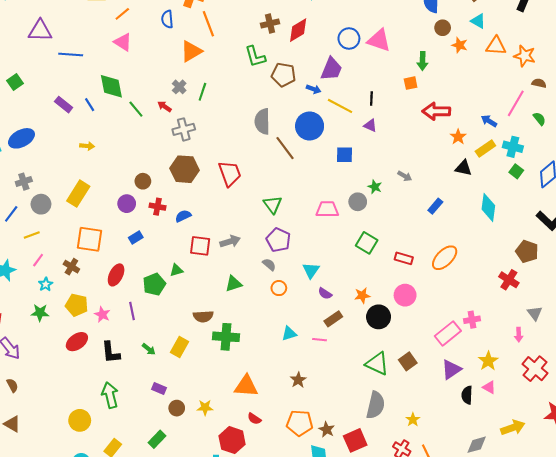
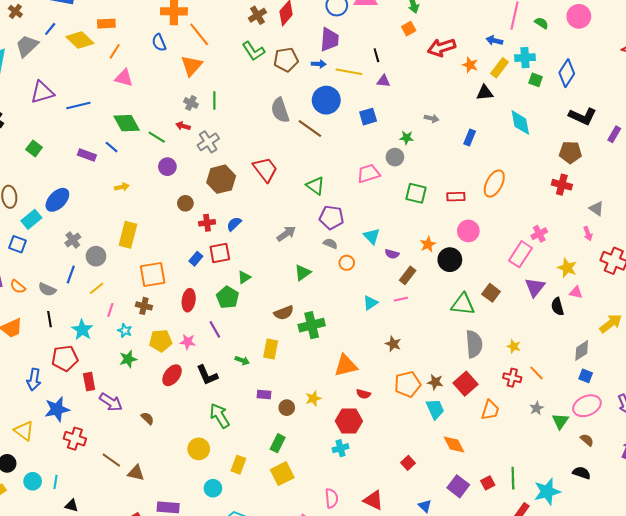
purple circle: (127, 204) -> (167, 167), moved
red square: (200, 246) -> (220, 253), moved
brown semicircle: (12, 385) -> (147, 418), moved

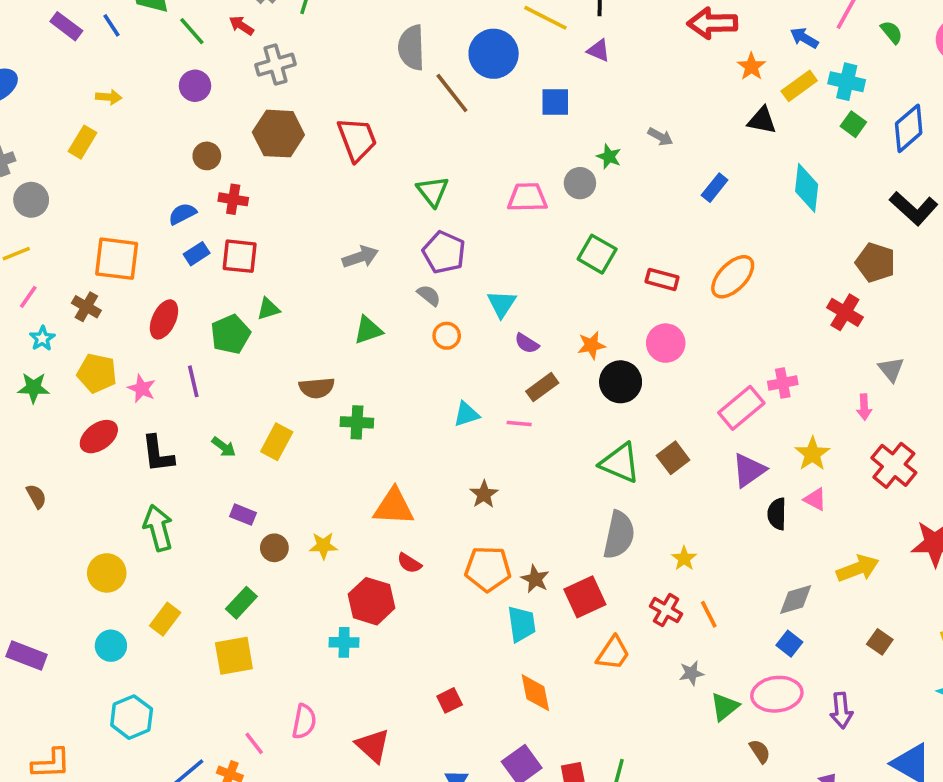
blue semicircle: (234, 224) -> (182, 214), moved
yellow rectangle: (128, 235) -> (82, 142), moved, size x0.7
green cross: (312, 325) -> (357, 422), size x0.7

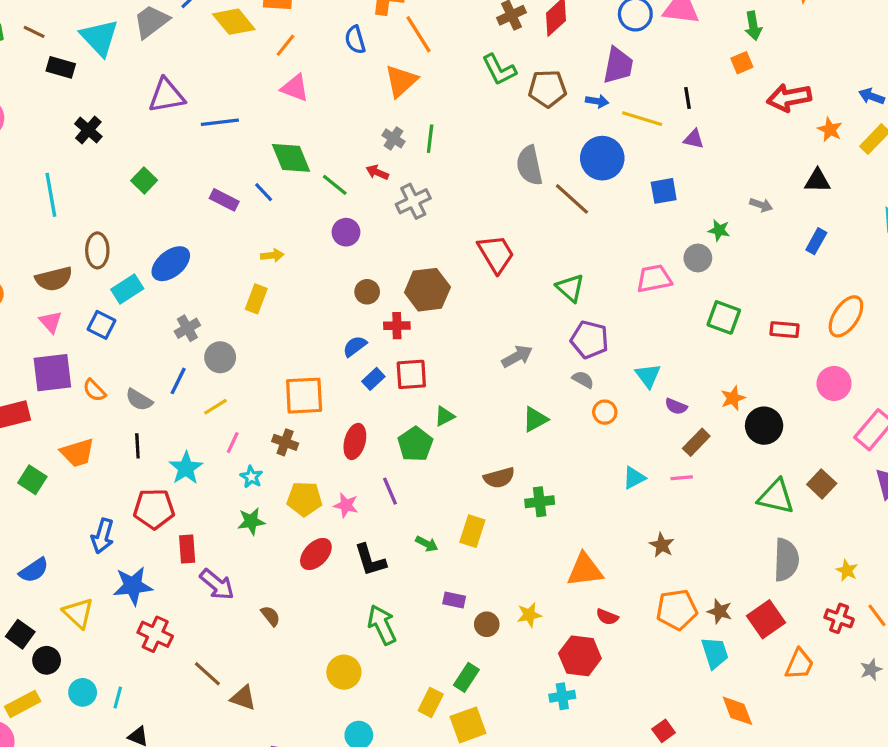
black triangle: (762, 120) -> (817, 181), moved
brown hexagon: (278, 134) -> (427, 290), moved
pink circle: (666, 343) -> (834, 383), moved
yellow rectangle: (165, 619) -> (431, 702), moved

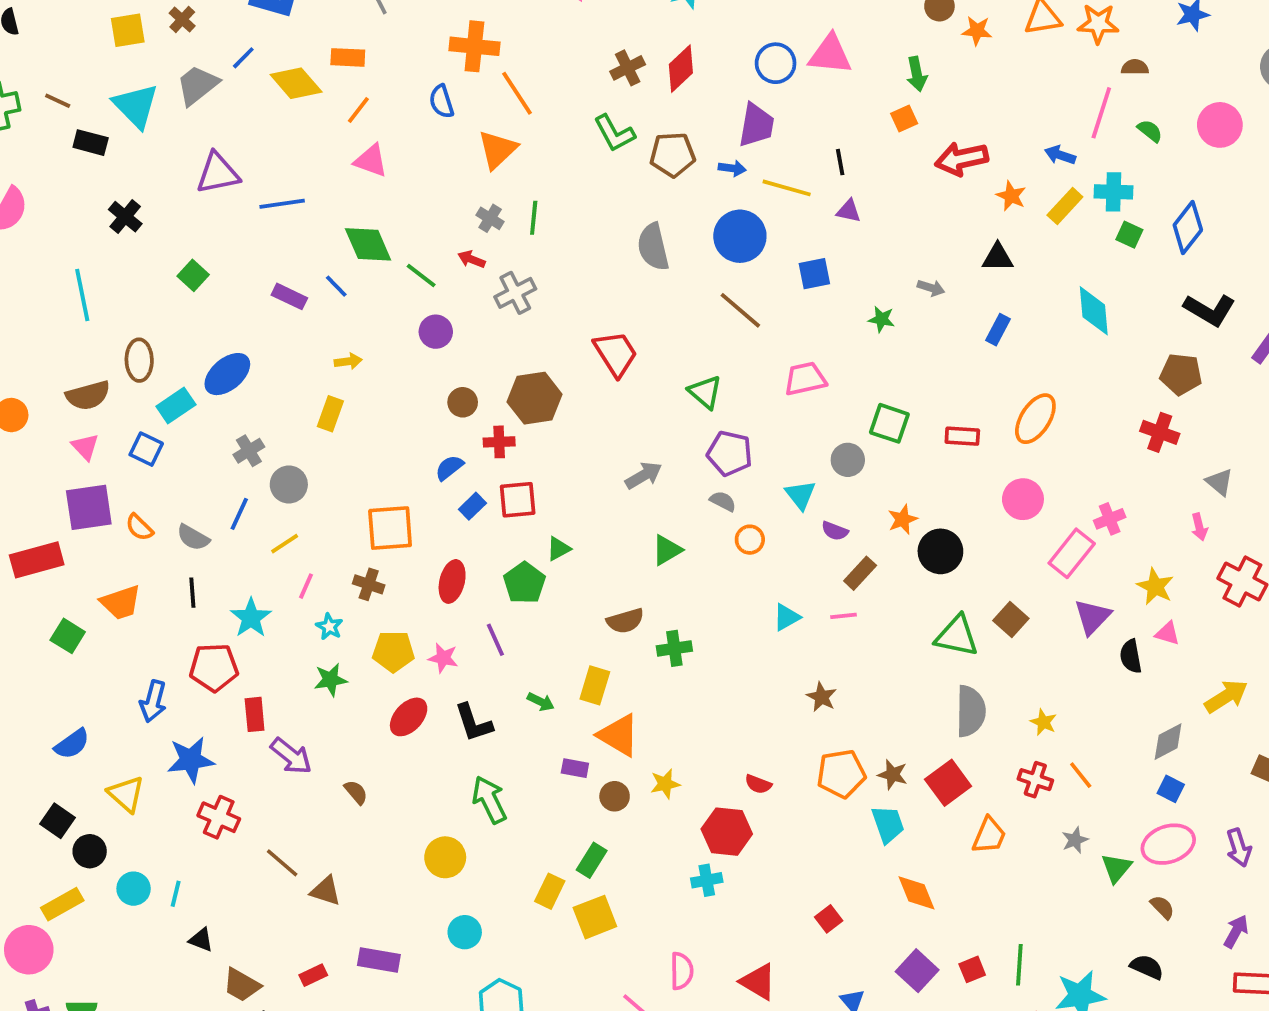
brown line: (572, 199) -> (740, 310), moved
gray circle: (698, 258) -> (848, 460), moved
orange triangle: (585, 570) -> (619, 735), moved, turned 39

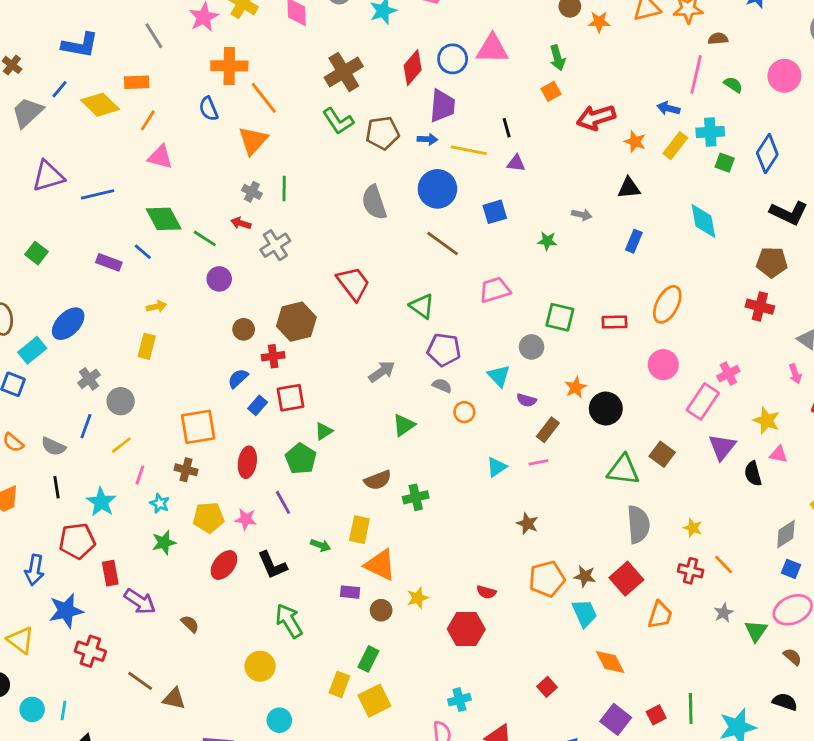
brown cross: (628, 68) -> (344, 72), size x1.5
red diamond: (681, 69) -> (413, 68), moved
cyan cross: (707, 880) -> (459, 700), moved

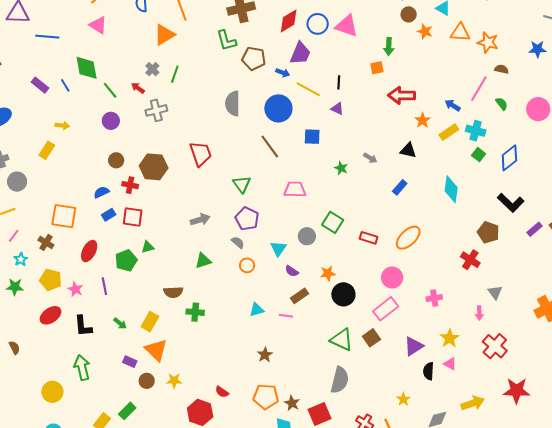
pink rectangle: (703, 401) -> (386, 309), moved
yellow star: (693, 528) -> (403, 399), moved

